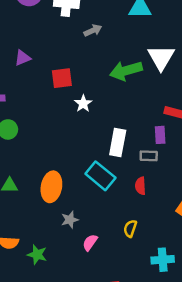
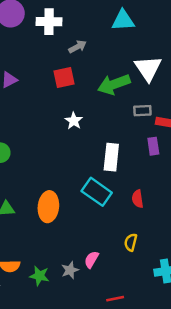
red square: (62, 78) -> (64, 78), moved
gray rectangle: (149, 156) -> (142, 111), moved
gray star: (70, 220) -> (70, 270), moved

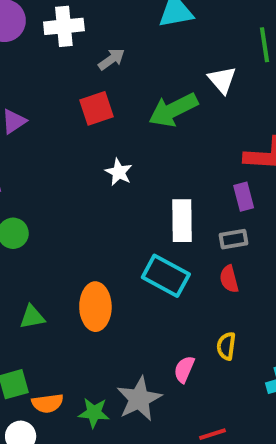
white triangle: (148, 68) -> (222, 80), size x0.7
gray rectangle: (142, 111) -> (234, 239), moved
pink semicircle: (91, 260) -> (184, 369), moved
gray star: (70, 270) -> (139, 399), size x1.6

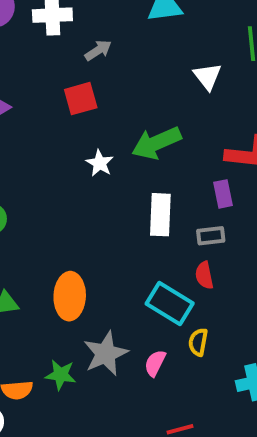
green arrow: (173, 110) -> (156, 143), moved
cyan rectangle: (166, 276) -> (170, 304), moved
gray star: (139, 399) -> (106, 354), moved
green star: (94, 413) -> (61, 375), moved

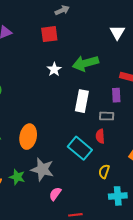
yellow semicircle: (198, 342) -> (104, 171), moved
gray star: (106, 354) -> (42, 169), turned 30
pink semicircle: (155, 363) -> (55, 194), moved

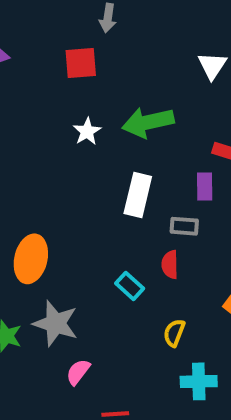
gray arrow: (62, 10) -> (108, 18), turned 120
cyan rectangle: (80, 148) -> (130, 286), size x0.6

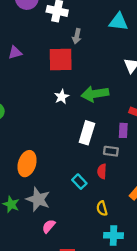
red square: (81, 63) -> (61, 60), size x1.4
yellow semicircle: (174, 333) -> (102, 208), turned -40

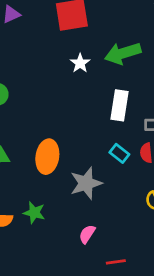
cyan rectangle: (79, 182) -> (119, 153), moved
gray star: (38, 199) -> (86, 183), moved, turned -30

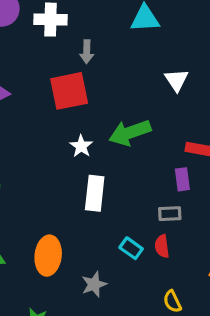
white rectangle: (120, 105) -> (95, 193), moved
gray star: (86, 183) -> (94, 284), size x0.7

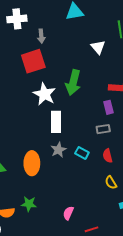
green arrow: (130, 133) -> (73, 82), turned -50
white star: (81, 146) -> (44, 94), size x1.6
red semicircle: (162, 246) -> (108, 156), moved
gray star: (94, 284) -> (58, 150), moved

